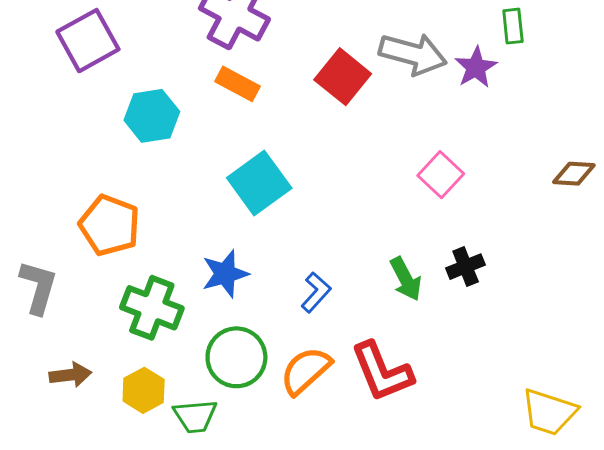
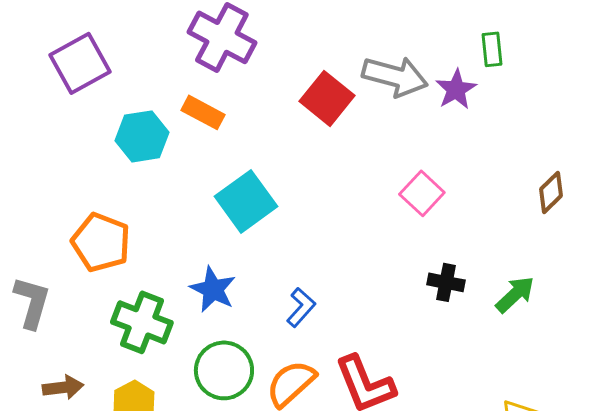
orange rectangle: (237, 84) -> (203, 112), moved
brown diamond: (574, 174) -> (551, 192), turned -48
black cross: (466, 267) -> (446, 282), turned 33
blue star: (225, 274) -> (213, 289), turned -30
green arrow: (406, 279) -> (515, 294), moved, turned -105

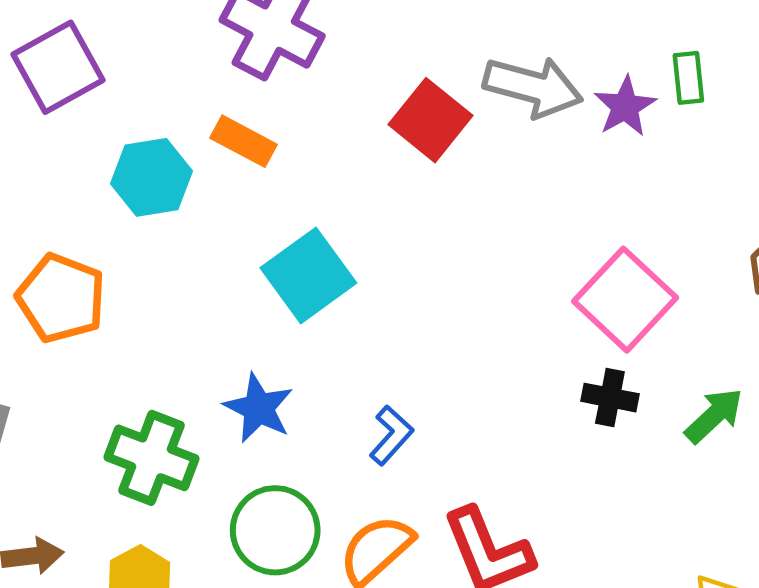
green rectangle: (492, 49) -> (688, 78), moved
pink square: (422, 193) -> (625, 300), moved, size x1.5
orange pentagon: (101, 242) -> (61, 298), moved

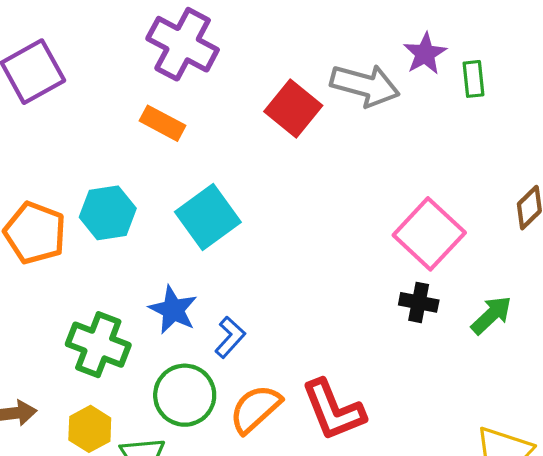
purple star: (625, 106) -> (425, 54), moved
cyan hexagon: (152, 177) -> (108, 213), moved
blue L-shape: (391, 435) -> (230, 337), moved

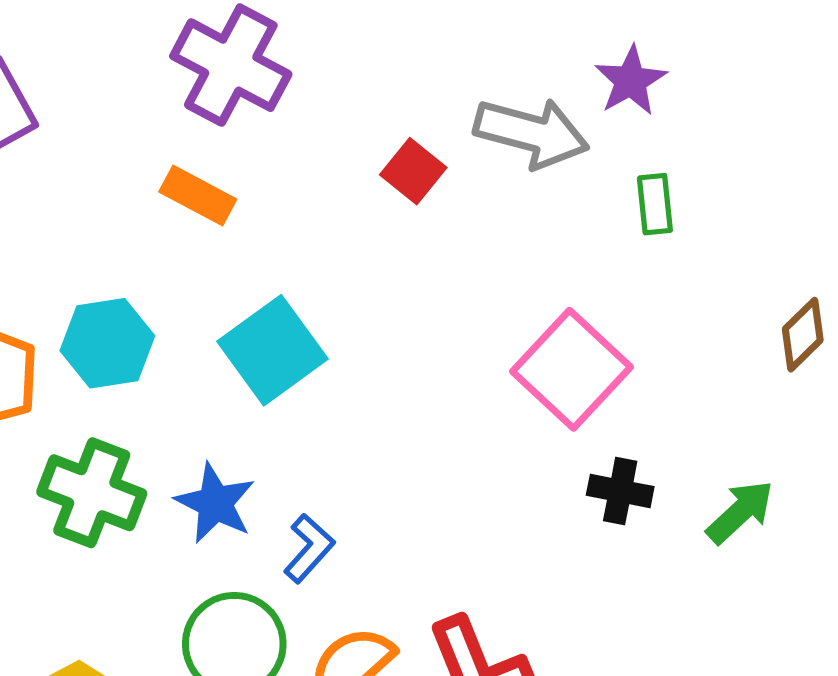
green rectangle: (473, 79) -> (655, 204), moved
red square: (293, 108) -> (413, 171), size x0.7
pink square: (429, 234) -> (572, 369), moved
green cross: (98, 345) -> (92, 493), moved

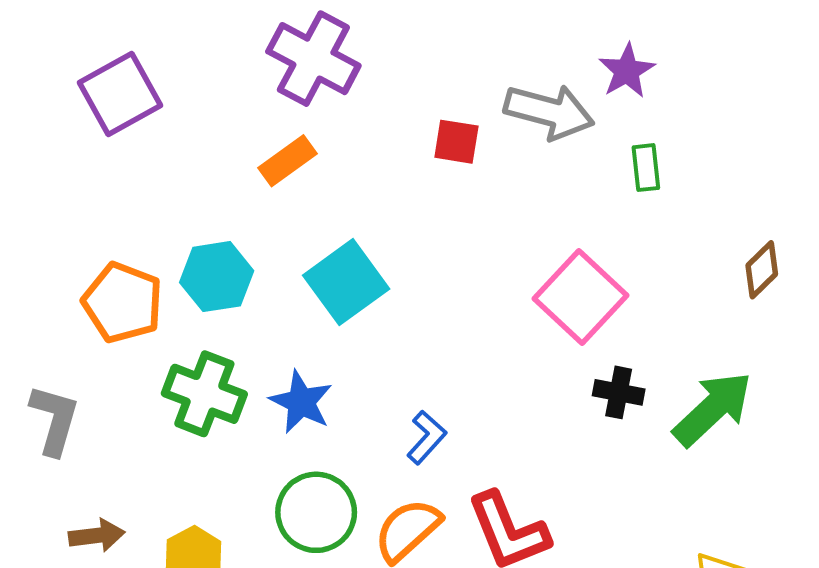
red square: (413, 171) -> (456, 142), turned -30
orange rectangle: (198, 195) -> (288, 161), turned -64
green arrow: (740, 512) -> (713, 409), size x1.5
blue L-shape: (309, 548) -> (426, 437), moved

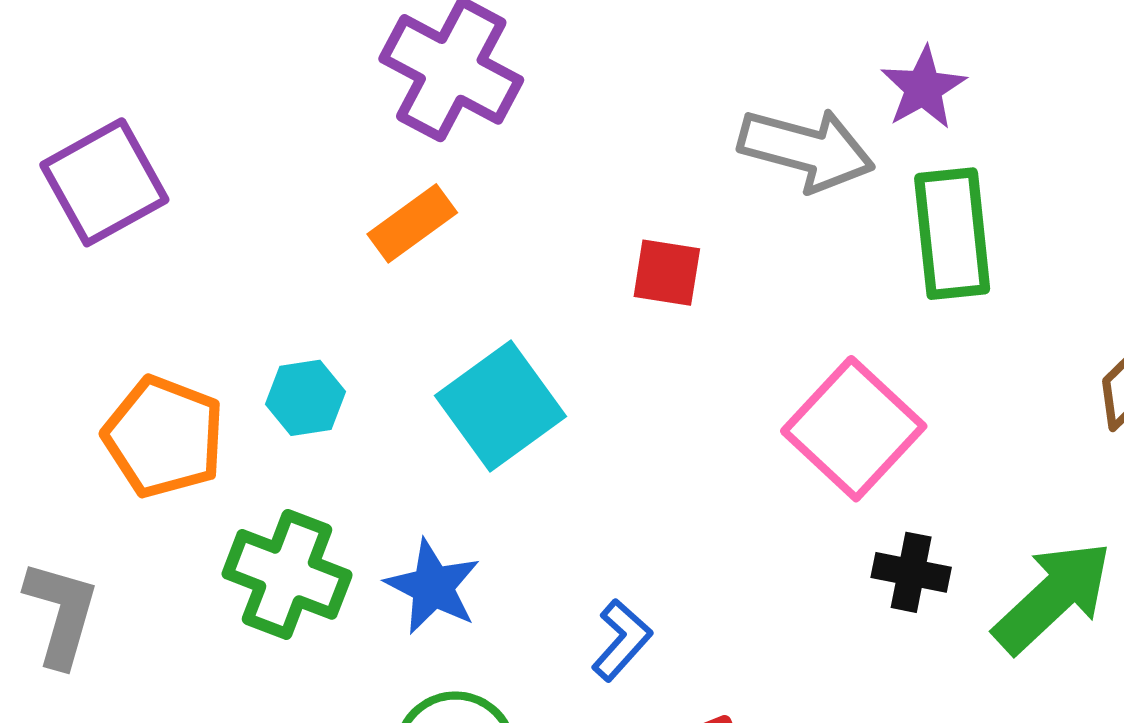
purple square: (120, 94) -> (104, 182), moved
red square: (456, 142) -> (667, 273), moved
green rectangle: (646, 168) -> (952, 234), size x1.8
cyan hexagon: (217, 277) -> (306, 398), size x0.7

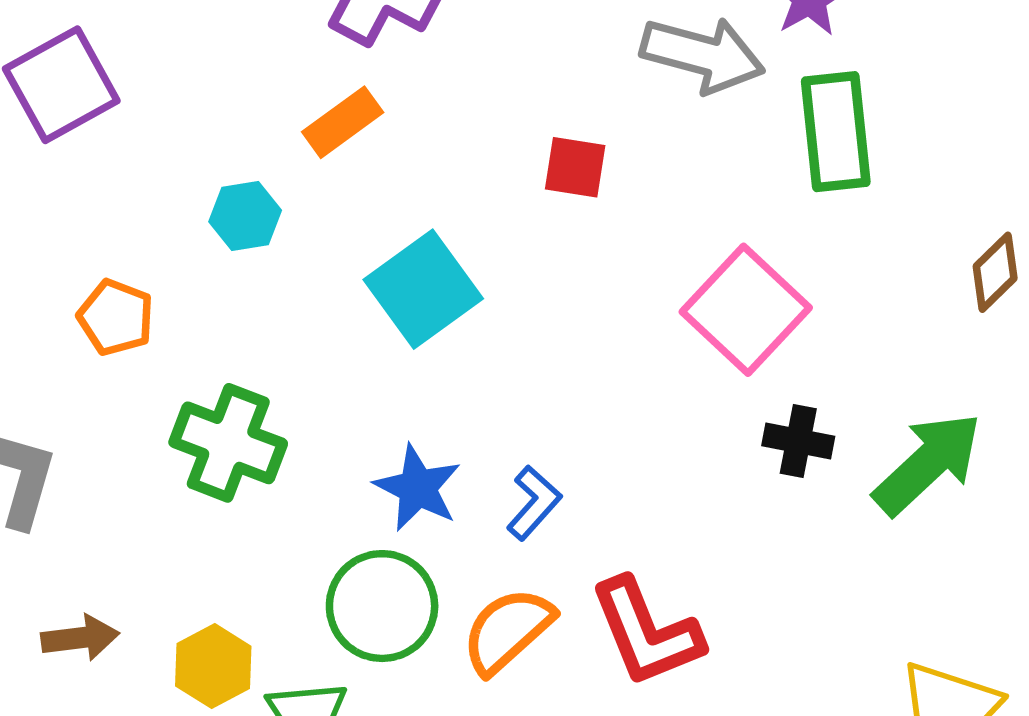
cyan hexagon: (306, 398) -> (245, 216), moved
orange pentagon: (164, 437) -> (116, 317), size x0.7
blue star: (433, 587) -> (418, 488), moved

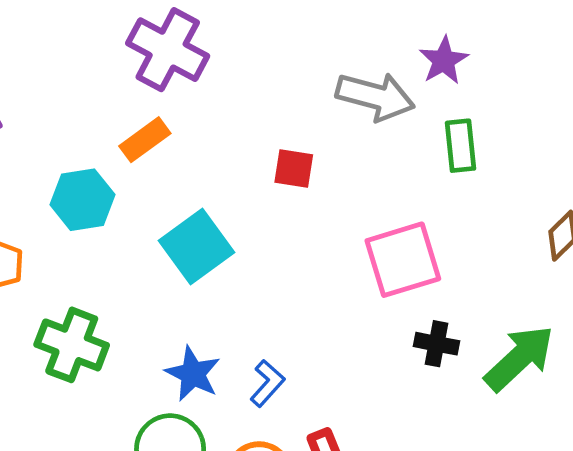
green rectangle: (836, 132) -> (461, 146), size x0.7
cyan hexagon: (245, 216) -> (82, 200), size x1.4
pink square: (746, 310) -> (403, 260), turned 30

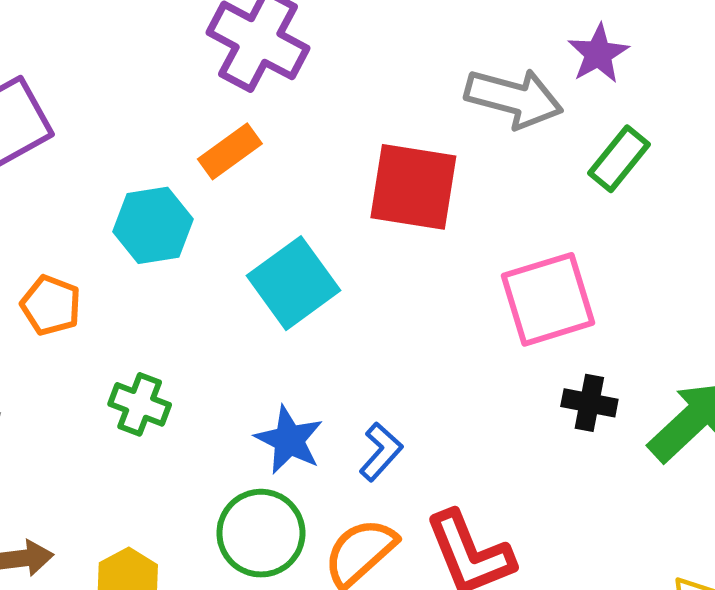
green rectangle: (461, 146) -> (619, 159), turned 45
red square: (294, 168) -> (413, 187), size x1.8
green cross: (72, 345) -> (140, 404), size x0.7

